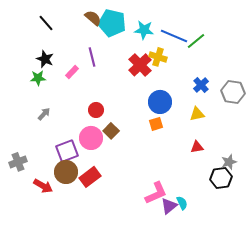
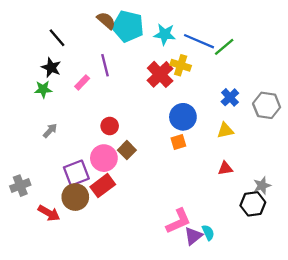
black line: (46, 23) -> (57, 38), moved
red rectangle: (90, 177) -> (103, 186), moved

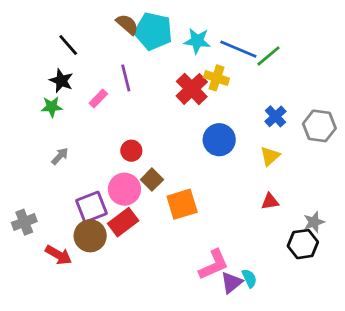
yellow triangle: (225, 131) -> (270, 156), turned -30
orange square: (178, 142) -> (182, 204), moved, size x1.6

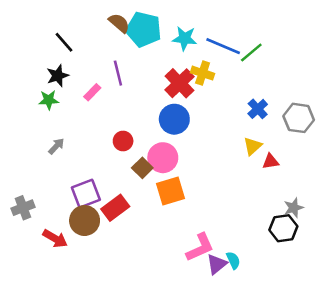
black star: (61, 81) -> (58, 76), turned 30
blue circle: (219, 140) -> (174, 119), moved
pink circle: (124, 189) -> (163, 158), moved
red triangle: (270, 201) -> (271, 162), moved

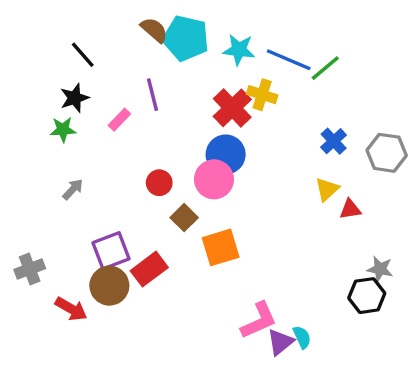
pink circle: (163, 158) -> (214, 179), moved
gray star: (294, 208) -> (380, 269), turned 30

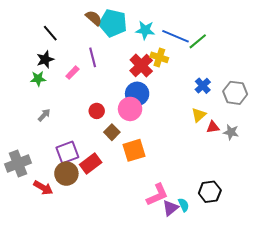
gray cross: (30, 269) -> (18, 163), size x1.4
gray star: (380, 269) -> (231, 132), moved
black hexagon: (367, 296) -> (210, 192), moved

